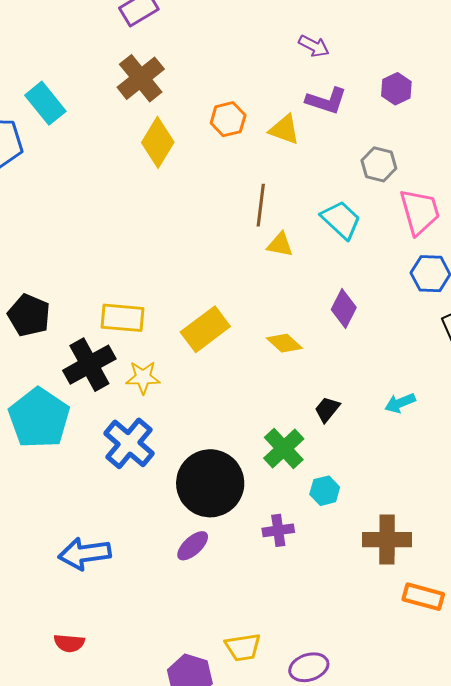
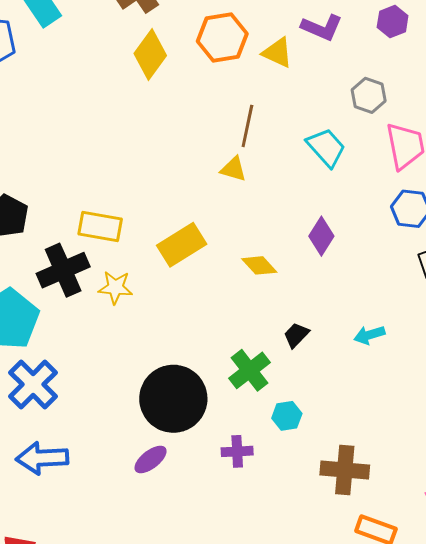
orange hexagon: (228, 119) -> (222, 37), size x1.4
yellow triangle: (280, 245) -> (233, 169), moved
blue cross: (129, 443) -> (33, 384), moved

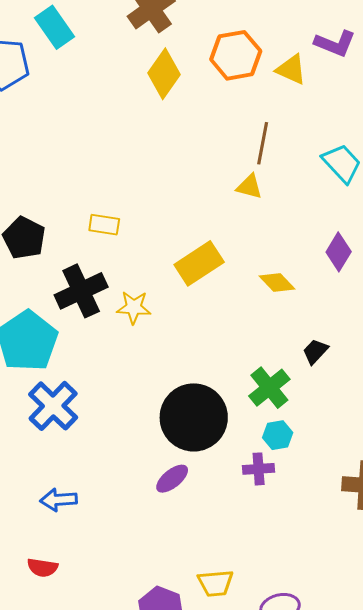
yellow rectangle: (100, 226) -> (104, 225), moved, size x0.7
cyan hexagon: (287, 416) -> (278, 435), moved
blue arrow: (42, 458) -> (59, 500), moved, size x0.7

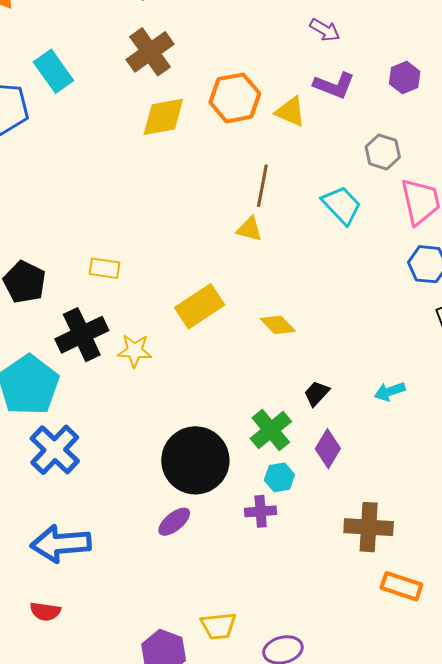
yellow diamond: (164, 74) -> (163, 117), turned 45
purple diamond: (339, 252) -> (328, 449), moved
blue arrow: (59, 500) -> (61, 544), size x1.6

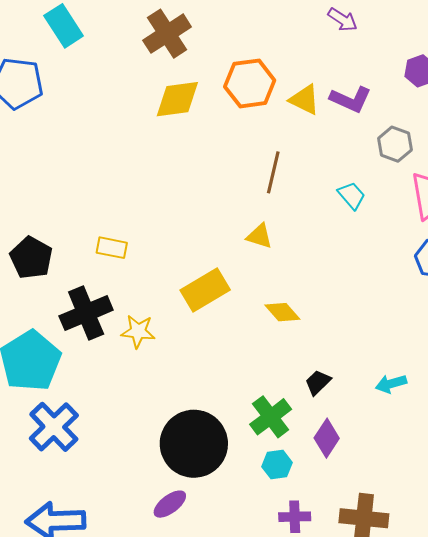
cyan rectangle: (53, 71) -> (64, 26), moved
purple L-shape: (334, 85) -> (351, 99), moved
cyan trapezoid: (342, 205) -> (351, 195), size x0.7
yellow triangle: (249, 229) -> (259, 236), moved
purple cross: (261, 511) -> (295, 517), moved

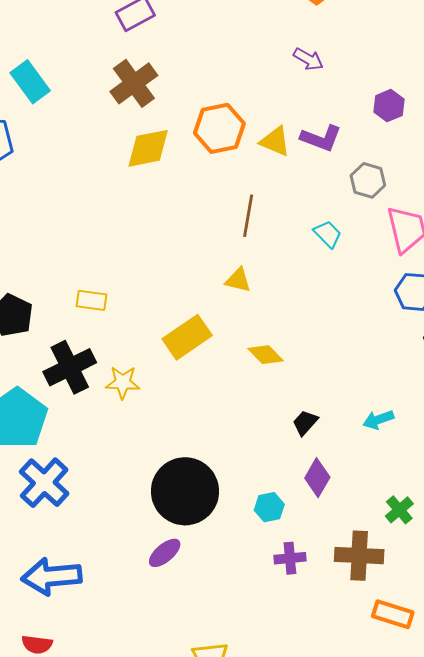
green cross: (271, 417) -> (399, 510), moved, size x0.7

